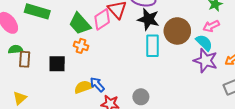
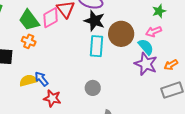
gray circle: (141, 97) -> (93, 88), moved

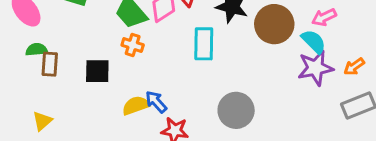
cyan rectangle: (97, 46) -> (204, 44), moved
purple star: (146, 64) -> (315, 68), turned -30
gray circle: (93, 88) -> (236, 110), size x1.5

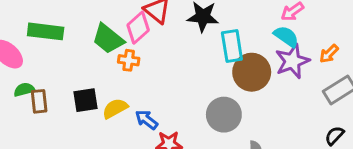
brown circle: (274, 24) -> (252, 72), moved
cyan rectangle: (204, 44) -> (232, 46), moved
orange cross: (133, 45) -> (129, 60), moved
yellow semicircle: (136, 105) -> (115, 108), moved

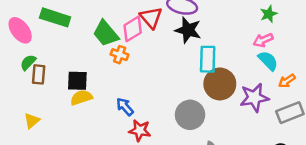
cyan semicircle: (286, 36) -> (268, 61), moved
purple star: (292, 61) -> (254, 98), moved
green semicircle: (24, 90) -> (28, 62), turned -42
yellow semicircle: (115, 108) -> (81, 97), moved

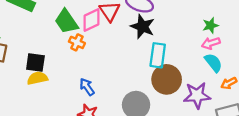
green star: (269, 14) -> (210, 25), moved
blue arrow: (125, 107) -> (87, 87), moved

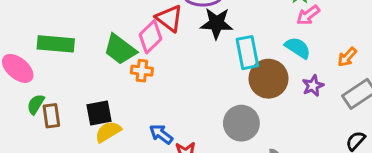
cyan semicircle: (213, 63) -> (298, 48), moved
blue arrow: (87, 87) -> (161, 134), moved
purple star: (197, 95) -> (313, 86), size x0.6

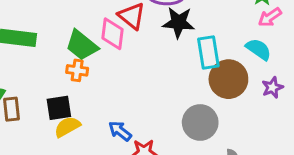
pink diamond: (150, 37) -> (112, 34), turned -40
orange cross: (142, 71) -> (77, 70), moved

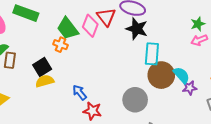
cyan semicircle: (258, 49) -> (181, 75), moved
black square: (59, 108) -> (42, 67), turned -36

